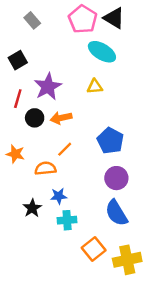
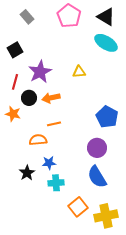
black triangle: (114, 18) -> (106, 17), moved
cyan ellipse: (102, 52) -> (106, 43), moved
blue pentagon: (110, 141) -> (107, 117), moved
orange line: (65, 149) -> (54, 124), turned 32
orange star: (15, 154) -> (13, 114), moved

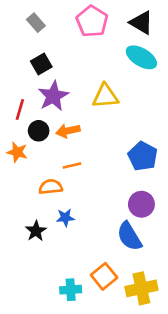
black square: (15, 50) -> (41, 64), moved
yellow triangle: (79, 72) -> (105, 96), size x1.5
purple circle: (97, 148) -> (141, 204), moved
cyan cross: (56, 183) -> (71, 290), moved

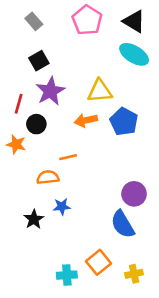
orange arrow: (68, 131) -> (86, 120), moved
blue pentagon: (143, 156) -> (124, 122), moved
yellow cross: (141, 288) -> (134, 274), size x0.6

